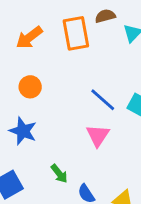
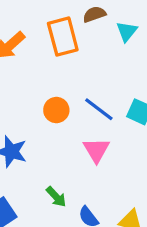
orange circle: (30, 87) -> (56, 110), moved

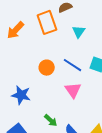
cyan triangle: (127, 31) -> (79, 32), moved

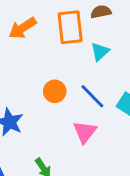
cyan triangle: (79, 32) -> (100, 52), moved

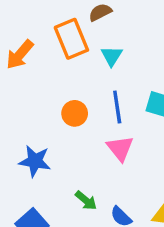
blue line: (92, 96) -> (117, 107), turned 52

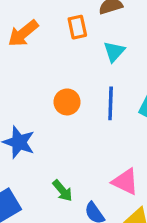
orange rectangle: (71, 39) -> (77, 27), size x0.6
pink triangle: (120, 148) -> (125, 182), moved, turned -36

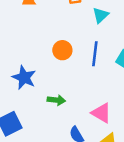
green arrow: (62, 191) -> (56, 100), moved, turned -48

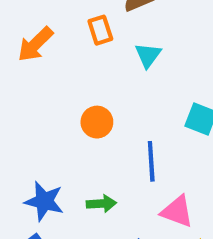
blue line: (95, 54) -> (151, 161), moved
blue star: (24, 78) -> (44, 201), moved

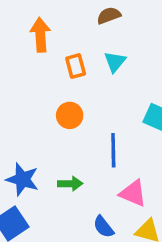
orange rectangle: (100, 30) -> (76, 66), moved
orange arrow: (35, 44) -> (40, 35), moved, turned 128

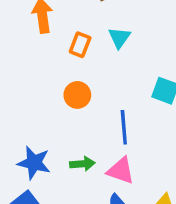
orange rectangle: (76, 66) -> (80, 45), turned 40
pink triangle: (133, 193) -> (121, 171), moved

